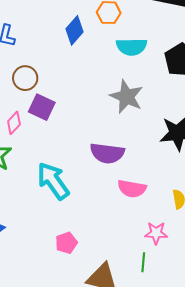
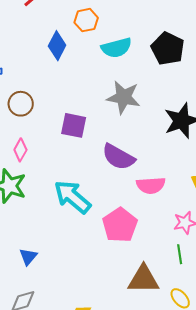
purple square: (42, 107) -> (74, 125), moved
purple semicircle: (107, 153) -> (118, 157), turned 36
pink pentagon: (66, 243) -> (120, 225), moved, size x1.6

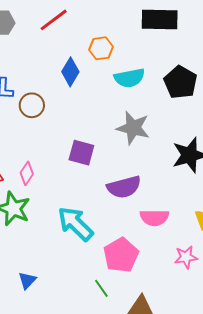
brown circle: (21, 104) -> (32, 105), moved
purple semicircle: (118, 157) -> (124, 187), turned -48
green line: (180, 254) -> (101, 288), moved, turned -30

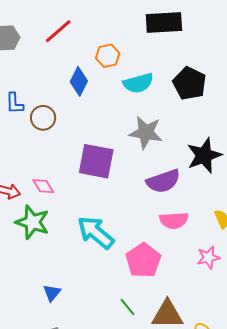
purple square: (81, 153) -> (96, 161), size x1.4
pink diamond: (27, 173) -> (43, 186), turned -60
purple semicircle: (124, 187) -> (163, 181), moved
green line: (101, 288) -> (128, 307), moved

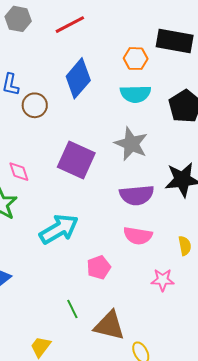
orange hexagon: (108, 56) -> (136, 59), moved
blue diamond: (79, 81) -> (78, 78), size x1.4
cyan arrow: (96, 233) -> (59, 229), turned 96
pink pentagon: (143, 260) -> (99, 267), size x0.7

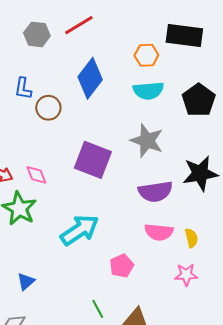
gray hexagon: (18, 19) -> (37, 34), moved
yellow semicircle: (185, 246) -> (191, 238), moved

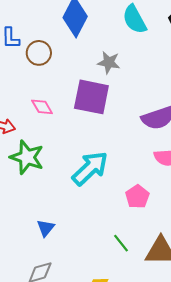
cyan semicircle: (148, 91) -> (134, 19), turned 76
gray star: (147, 141) -> (109, 62), moved, size x0.7
pink diamond: (36, 175) -> (42, 107), moved

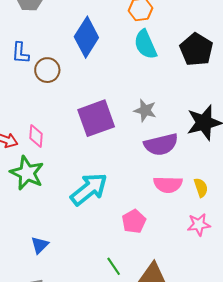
gray star: (109, 62) -> (145, 110), moved
purple square: (91, 97) -> (96, 118), turned -36
pink diamond: (42, 107) -> (36, 136), moved, turned 30

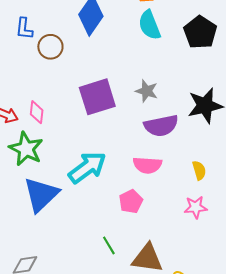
pink semicircle: (168, 184) -> (147, 165), moved
blue triangle: (40, 245) -> (41, 194), moved, size x2.0

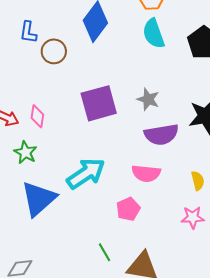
green star: (26, 149) -> (25, 152), size x0.7

